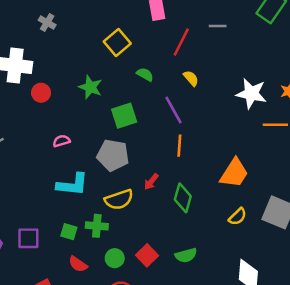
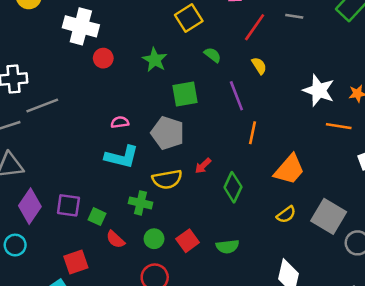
pink semicircle: (62, 141) -> (120, 122), moved
orange line: (179, 146) -> (253, 133), moved
green square: (69, 232) -> (97, 217), moved

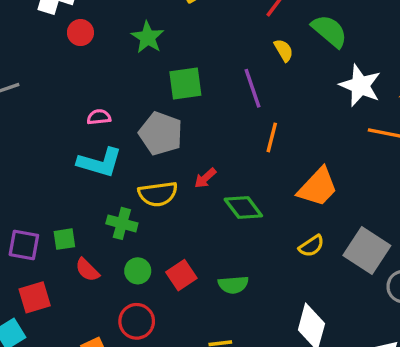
green semicircle: (213, 55) -> (329, 31), moved, size x1.6
green diamond: (233, 187) -> (243, 207), turned -64
purple square: (68, 205) -> (24, 245), moved
green square: (97, 217) -> (64, 239), turned -36

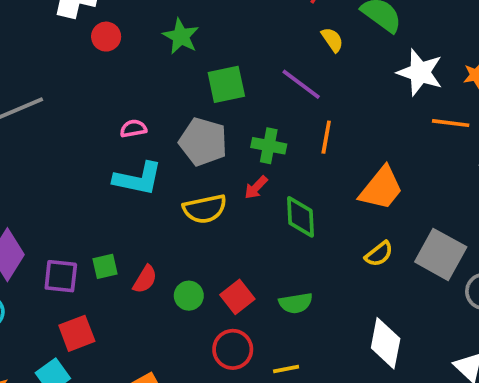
purple line: (253, 88) -> (301, 84), turned -30
green diamond: (243, 207) -> (300, 217), turned 39
green cross: (122, 223) -> (269, 146), moved
red semicircle: (87, 270) -> (145, 279), moved, turned -100
red circle: (137, 321) -> (233, 349), moved

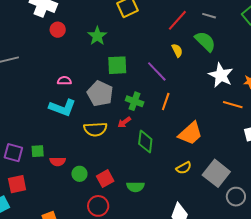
red semicircle: (145, 279) -> (58, 161), turned 49

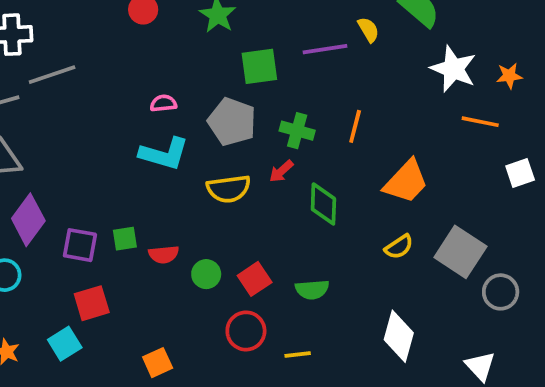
purple line: (157, 71) -> (325, 49), moved, turned -50

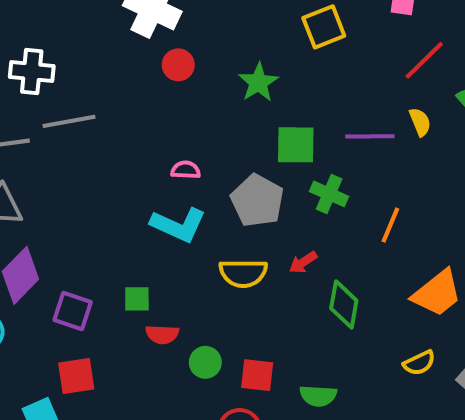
green cross: (297, 131) -> (329, 194), moved
green square: (125, 239) -> (137, 299), moved
red square: (255, 279) -> (257, 375), turned 32

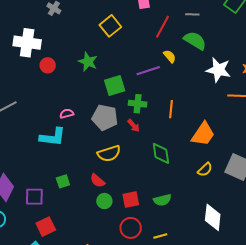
cyan L-shape: (178, 225) -> (53, 137), moved
red arrow: (303, 262) -> (134, 126), moved, turned -80
red semicircle: (162, 334) -> (97, 181), moved, turned 56

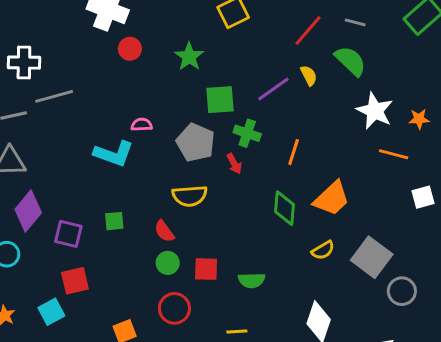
purple line: (148, 71) -> (273, 89), turned -30
green diamond: (161, 153) -> (284, 208), moved
red circle: (131, 228) -> (174, 308), moved

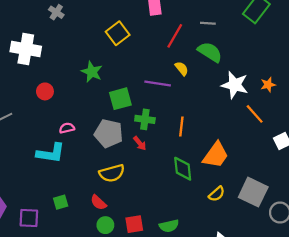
red circle: (130, 49) -> (45, 91), moved
purple line: (273, 89) -> (158, 83), turned 55
orange line: (394, 154) -> (255, 114), turned 45

